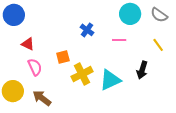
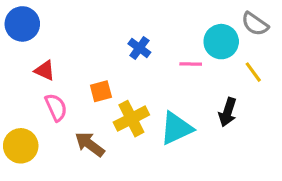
cyan circle: (130, 14) -> (221, 42), moved
brown arrow: (42, 98) -> (90, 144), moved

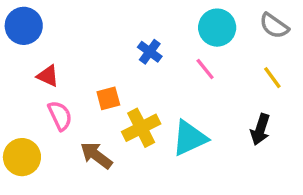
cyan circle: (221, 42) -> (217, 28), moved
pink line: (191, 64) -> (205, 69), turned 50
black arrow: (228, 112) -> (260, 129), moved

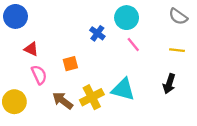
cyan circle: (217, 28) -> (127, 18), moved
yellow line: (272, 78) -> (177, 50), turned -48
yellow cross: (141, 128) -> (92, 97), moved
cyan triangle: (189, 138) -> (123, 89), turned 40

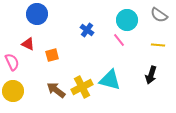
blue circle: (15, 16) -> (37, 14), moved
cyan circle: (127, 18) -> (127, 20), moved
orange square: (70, 64) -> (52, 55), moved
pink semicircle: (39, 75) -> (12, 62), moved

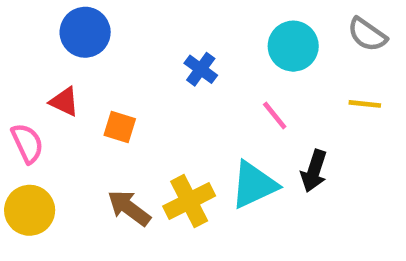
pink line: (119, 40) -> (275, 115), moved
orange square: (52, 55) -> (120, 127), turned 32
black arrow: (151, 75) -> (314, 171), moved
cyan triangle: (110, 80) -> (254, 185), turned -40

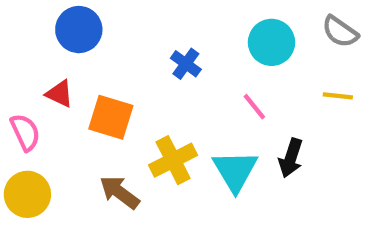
orange square: (120, 127) -> (111, 117), size x1.5
cyan triangle: (254, 185) -> (235, 171), turned -36
yellow cross: (189, 201) -> (173, 160), moved

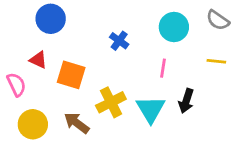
pink line: (254, 107) -> (163, 68), turned 48
yellow circle: (27, 194) -> (33, 124), moved

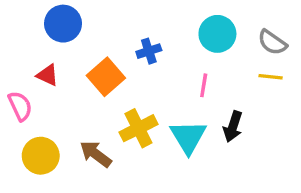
gray semicircle: (218, 20) -> (272, 42), moved
blue cross: (119, 41) -> (149, 51), turned 36
orange square: (71, 75) -> (106, 77), moved, turned 32

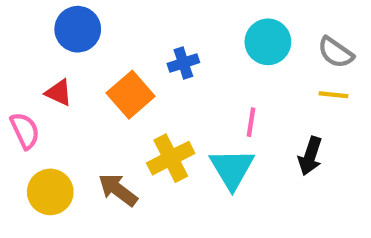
pink line: (204, 85) -> (251, 122), moved
black arrow: (233, 127) -> (310, 156), moved

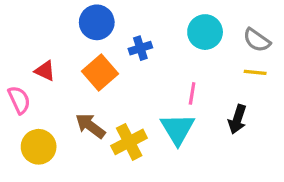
blue circle: (78, 29) -> (97, 22), moved
yellow cross: (171, 158) -> (129, 142), moved
brown arrow: (118, 190) -> (90, 126), moved

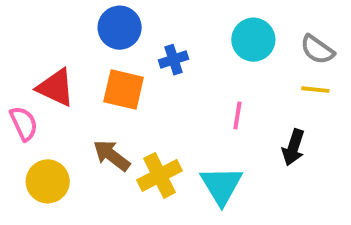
red triangle: (45, 71) -> (56, 88), size x1.5
orange square: (100, 72) -> (124, 90), turned -36
cyan triangle: (178, 129) -> (221, 185), moved

